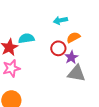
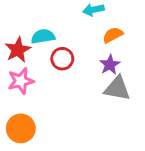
red circle: (58, 48) -> (62, 59), moved

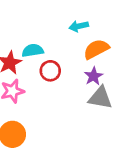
orange semicircle: (113, 35) -> (96, 49), size x1.4

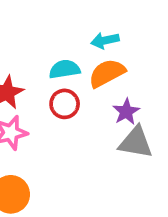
orange semicircle: (96, 49) -> (107, 73), moved
cyan semicircle: (33, 51) -> (65, 69), moved

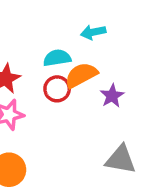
orange semicircle: (107, 73) -> (81, 75), moved
gray triangle: (136, 142) -> (121, 159), moved

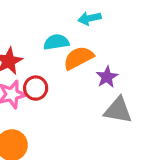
red circle: (57, 89) -> (36, 88), moved
gray triangle: (121, 159) -> (118, 110), moved

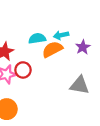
cyan arrow: (90, 18) -> (61, 35), moved
purple star: (107, 77) -> (83, 47), moved

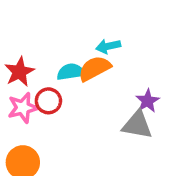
cyan semicircle: (37, 38) -> (71, 72), moved
purple star: (83, 47) -> (147, 101), moved

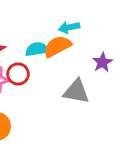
purple star: (147, 101) -> (102, 62), moved
gray triangle: (137, 125) -> (76, 91), moved

